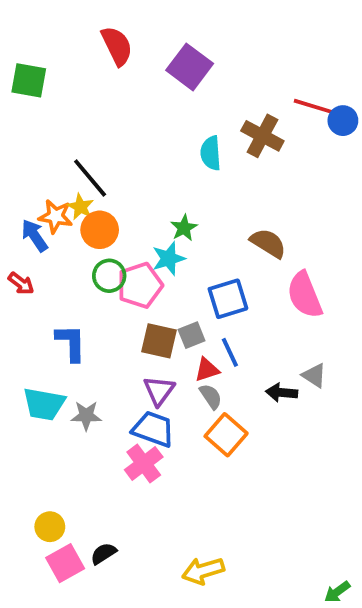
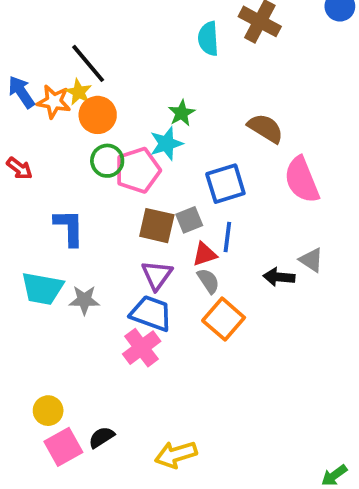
blue arrow: (34, 236) -> (21, 92), moved
blue line: (230, 352) -> (227, 237), turned 32
yellow arrow: (203, 571) -> (176, 454), moved

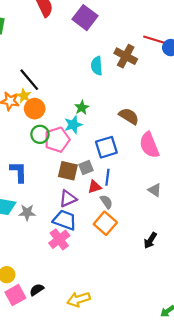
purple triangle: (157, 275) -> (68, 199), turned 30
black arrow: (279, 277) -> (150, 240), moved, turned -63
gray semicircle: (208, 281) -> (106, 202), moved

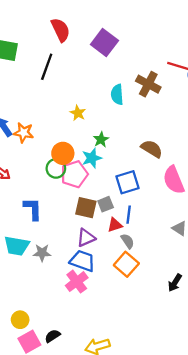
black line: (29, 80) -> (47, 67), moved, turned 60
yellow star: (24, 96) -> (78, 113), moved
orange circle: (35, 109) -> (63, 153), moved

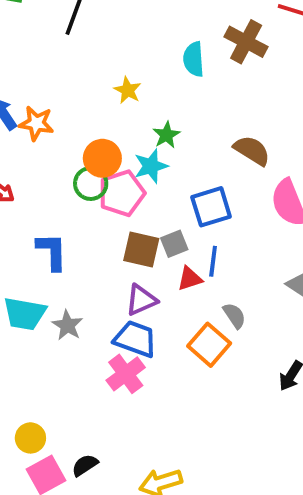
gray semicircle: (128, 241) -> (234, 316), moved
gray star: (42, 253) -> (67, 325), turned 30

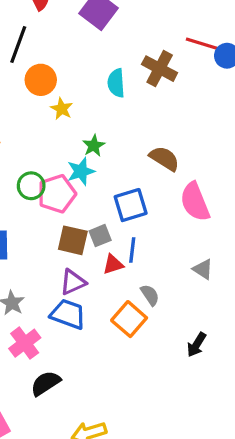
orange circle: (102, 158) -> (41, 80), moved
pink cross: (126, 374) -> (25, 343), moved
black semicircle: (85, 465) -> (46, 383), moved, size x1.4

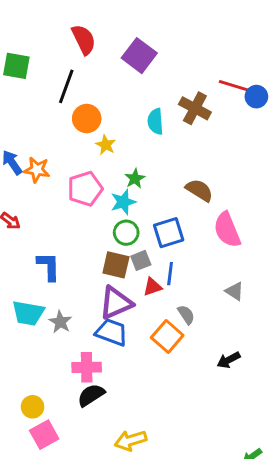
green circle: (31, 186) -> (126, 233), moved
pink pentagon: (57, 194) -> (85, 189), moved
purple triangle: (73, 282) -> (116, 303), size x1.4
pink cross: (25, 343) -> (87, 367), moved, turned 36
black arrow: (196, 345) -> (229, 360), turned 30

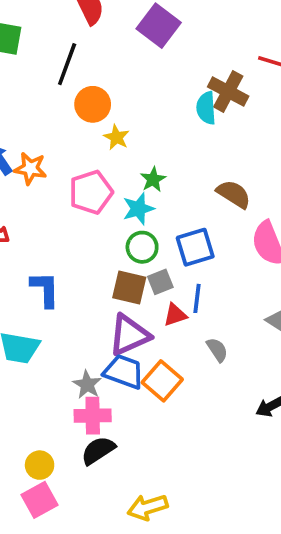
cyan semicircle: (155, 121) -> (206, 108), moved
gray star: (60, 322) -> (87, 385), moved
orange square: (167, 337) -> (162, 381), moved
yellow circle: (33, 407) -> (40, 465), moved

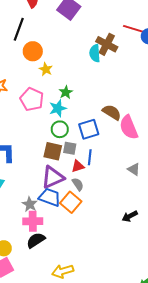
pink pentagon: (91, 192) -> (32, 99), turned -30
brown semicircle: (234, 194) -> (112, 112), moved
gray square: (160, 282) -> (70, 148), turned 32
gray semicircle: (217, 350) -> (78, 184), moved

